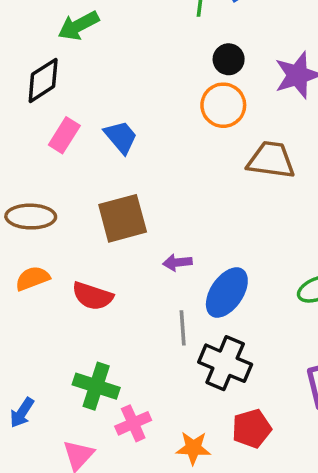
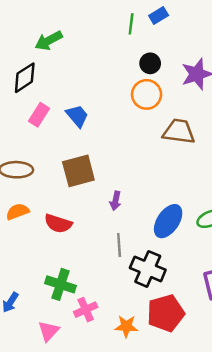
purple arrow: (177, 262) -> (115, 201), turned -72
blue ellipse: (227, 293) -> (168, 221), moved
red pentagon: (252, 429) -> (166, 313), size x1.4

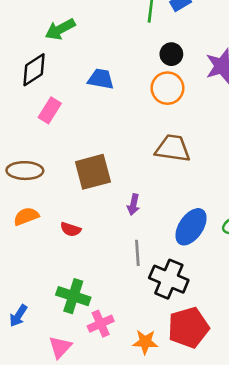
blue trapezoid: (77, 116) -> (101, 79), moved, turned -40
brown trapezoid: (179, 131) -> (173, 148), moved
red semicircle: (58, 223) -> (71, 229), size x0.7

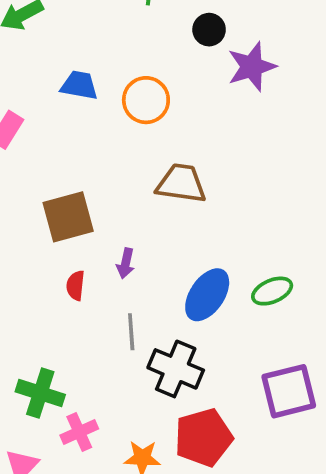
black circle: (171, 54) -> (209, 30), moved
orange circle: (167, 88) -> (146, 100), moved
red semicircle: (71, 229) -> (76, 285), moved, turned 78

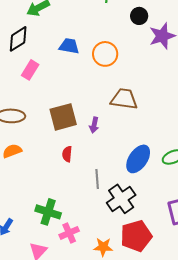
purple arrow: (126, 263) -> (94, 125), moved
black cross: (176, 369) -> (121, 199), turned 32

